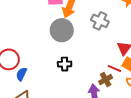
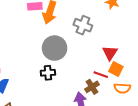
gray circle: (62, 30) -> (55, 48), moved

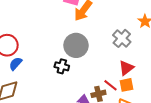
gray cross: (83, 25) -> (122, 38), moved
orange square: (116, 69) -> (126, 85), turned 32

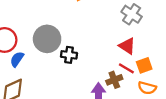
gray circle: (76, 45) -> (47, 39), moved
red triangle: (126, 68) -> (127, 46), moved, turned -42

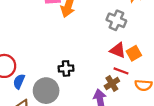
gray circle: (47, 39) -> (46, 91), moved
orange square: (144, 65) -> (134, 53), moved

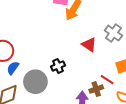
red triangle: (118, 50) -> (89, 45), moved
black cross: (66, 68) -> (58, 66), turned -32

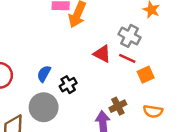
blue semicircle: (13, 68) -> (44, 74), moved
red line: (107, 80) -> (127, 58), moved

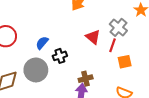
red line: (127, 58) -> (113, 45), turned 72
brown cross: (118, 106) -> (86, 79), moved

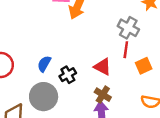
red triangle: (93, 37) -> (103, 67), moved
brown cross: (86, 79) -> (103, 95), turned -32

